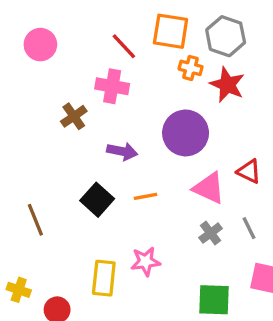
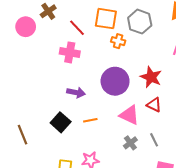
red star: (227, 85) -> (151, 77), moved
brown cross: (74, 116) -> (48, 11), moved

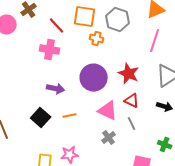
gray line: (154, 140) -> (132, 124), moved

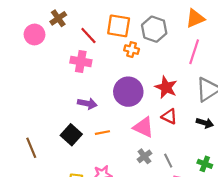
gray line: (132, 124) -> (168, 161), moved

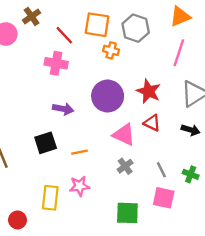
orange line: (102, 133) -> (80, 152), moved
black square: (71, 135) -> (46, 143), turned 30
gray line: (168, 161) -> (161, 170), moved

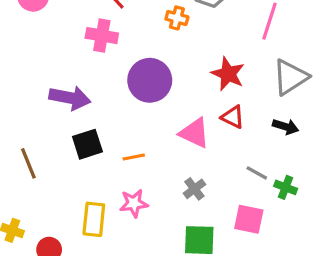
purple circle: (108, 96) -> (150, 80), moved
purple arrow: (63, 109) -> (70, 98), moved, size x1.4
gray cross: (125, 166) -> (194, 189), moved
gray line: (161, 170) -> (257, 173), moved, turned -35

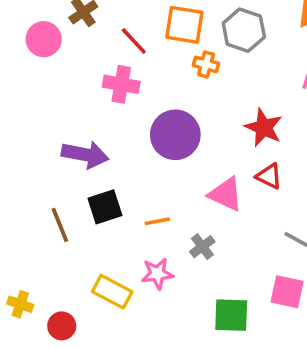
brown line: (28, 163) -> (60, 225), moved
gray cross: (194, 189) -> (202, 247), moved
yellow rectangle: (94, 219) -> (112, 292), turned -68

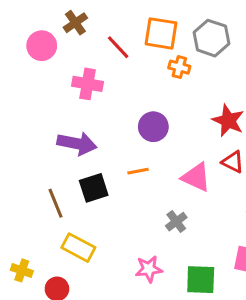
pink cross: (121, 84) -> (88, 84), moved
purple circle: (175, 135) -> (153, 127), size x0.7
orange line: (157, 221) -> (138, 171), moved
pink star: (157, 274) -> (149, 269), moved
yellow rectangle: (112, 292) -> (78, 248), moved

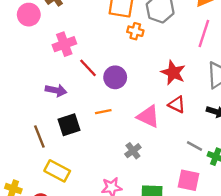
red line: (118, 47) -> (88, 68), moved
pink cross: (88, 84) -> (64, 44), turned -30
purple arrow: (77, 144) -> (56, 90), size x0.7

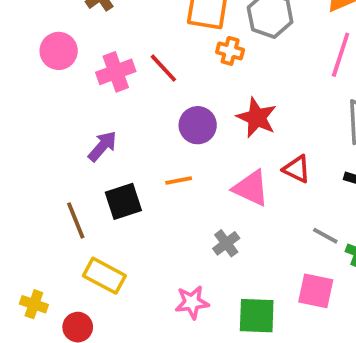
pink circle: (29, 15) -> (59, 51), moved
red line: (88, 68) -> (163, 68), moved
red star: (173, 73) -> (257, 118), moved
purple arrow: (56, 90) -> (102, 146), turned -60

